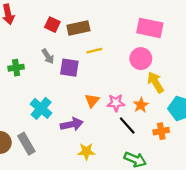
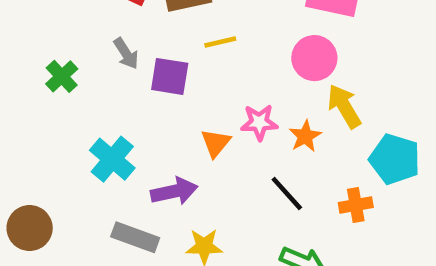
green cross: (16, 68) -> (62, 76), turned -35
pink star: (116, 103) -> (259, 122), moved
orange star: (141, 105) -> (305, 136), moved
gray rectangle: (26, 144) -> (135, 237), moved, turned -40

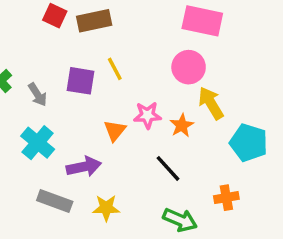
yellow line: (220, 42) -> (115, 69), moved, turned 75
gray arrow: (126, 53) -> (38, 95), moved
orange cross: (356, 205) -> (226, 198), moved

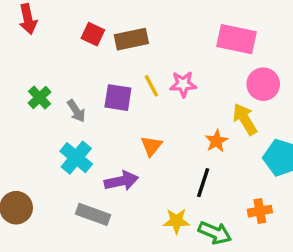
pink circle: (189, 67) -> (263, 84), moved
pink star: (147, 115) -> (183, 84), moved
black line: (168, 168) -> (203, 183), turned 60
yellow star: (106, 208) -> (176, 221), moved

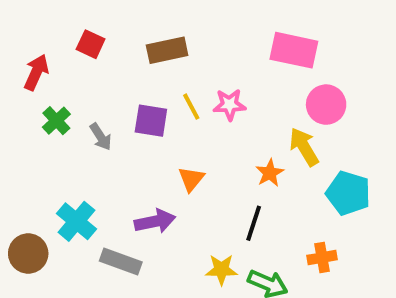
red arrow: (28, 19) -> (36, 72), moved, turned -144
red square: (93, 34) -> (91, 44), moved
cyan cross: (76, 158) -> (76, 221), moved

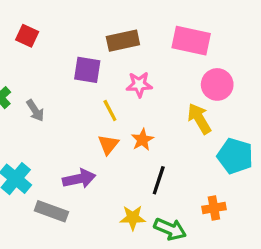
brown rectangle: (167, 50) -> (123, 41), moved
yellow line: (191, 107) -> (110, 110), moved
purple square: (151, 121) -> (87, 70), moved
orange star: (270, 173) -> (142, 140), moved

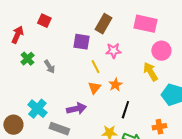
brown rectangle: (123, 41) -> (103, 24), turned -48

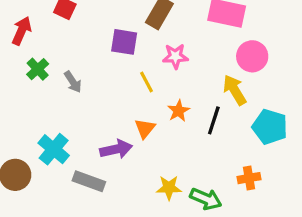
orange triangle: (94, 88) -> (145, 128), moved
black line: (125, 110) -> (214, 120), moved

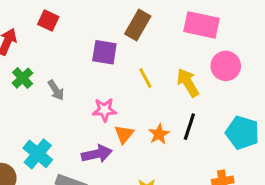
pink star: (175, 56) -> (104, 110), moved
yellow line: (147, 82) -> (145, 78), moved
yellow arrow: (235, 90) -> (188, 83), moved
orange star: (179, 111) -> (159, 134), moved

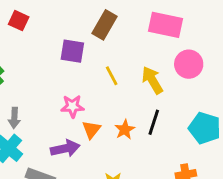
gray arrow: (56, 90) -> (14, 118), moved, turned 36

